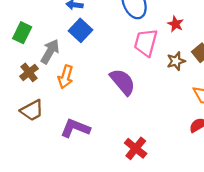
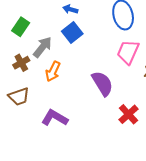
red cross: (136, 148) -> (129, 114), moved

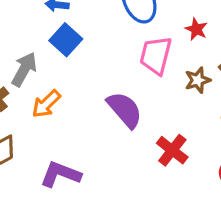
orange arrow: (53, 71) -> (46, 104), turned 30

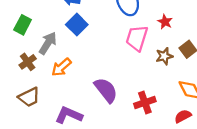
purple semicircle: (125, 110) -> (106, 90), moved
red cross: (172, 150) -> (145, 103), turned 30

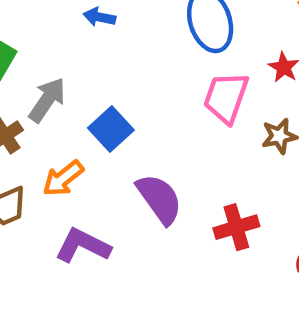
blue square: (77, 25) -> (111, 129), moved
orange arrow: (61, 67) -> (63, 178), moved

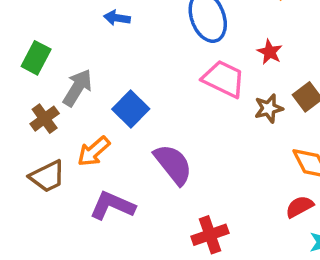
pink trapezoid: (226, 97) -> (224, 79), turned 99
red cross: (236, 227) -> (210, 235), moved

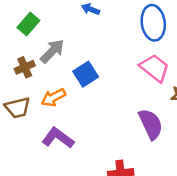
purple semicircle: (173, 164) -> (151, 124), moved

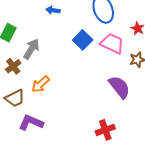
blue square: (86, 74) -> (83, 40), moved
purple L-shape: (58, 138) -> (31, 123), moved

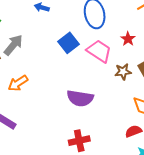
purple semicircle: (119, 87) -> (80, 98), moved, turned 130

